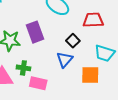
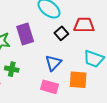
black square: (73, 41) -> (61, 33), moved
pink rectangle: (38, 83) -> (50, 87), moved

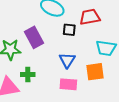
black square: (61, 33) -> (69, 30), turned -32

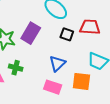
purple rectangle: (34, 37) -> (31, 33), turned 45

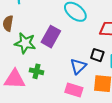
black square: (67, 34) -> (97, 55), moved

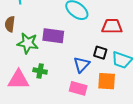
purple rectangle: (51, 37) -> (53, 36), turned 70

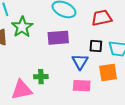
purple rectangle: (53, 36) -> (58, 38), moved
green star: (28, 43) -> (22, 27), moved, turned -30

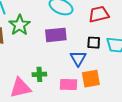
orange square: (108, 72) -> (91, 79), moved
pink rectangle: (82, 86) -> (69, 85), moved

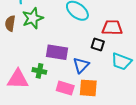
purple rectangle: (56, 35) -> (57, 52), moved
black square: (94, 43) -> (98, 44), moved

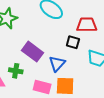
purple rectangle: (57, 52) -> (32, 52), turned 30

